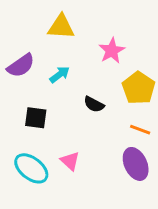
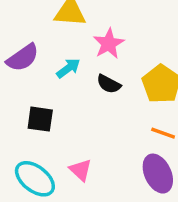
pink star: (112, 51) -> (109, 44), moved
black semicircle: (94, 104) -> (109, 84), moved

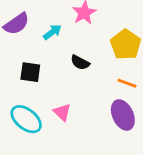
black semicircle: (109, 84) -> (80, 62), moved

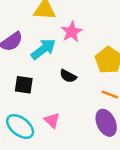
cyan arrow: (52, 32) -> (43, 49), size x1.5

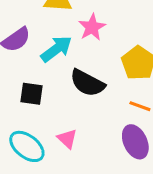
black semicircle: (68, 76) -> (87, 83), size x1.6

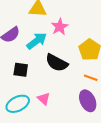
cyan ellipse: (27, 146) -> (18, 104), turned -65

